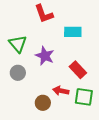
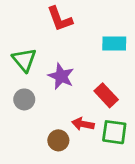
cyan rectangle: (73, 32) -> (114, 43), moved

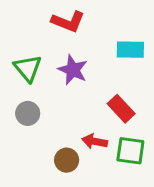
red L-shape: (60, 19) -> (68, 22), turned -48
purple star: (61, 76) -> (73, 70), moved

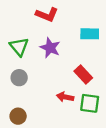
brown circle: (67, 160) -> (18, 116), moved

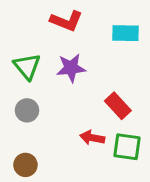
cyan rectangle: (90, 34) -> (125, 33), moved
purple star: (50, 48) -> (71, 68), turned -30

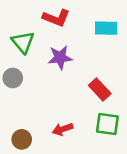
green triangle: (27, 66) -> (23, 42), moved
gray circle: (27, 110) -> (13, 78), moved
red arrow: (92, 138) -> (63, 129), moved, turned -30

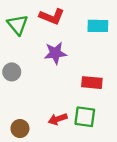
green triangle: (23, 42) -> (18, 25), moved
red rectangle: (100, 90) -> (92, 83), turned -42
green square: (107, 124) -> (85, 117), moved

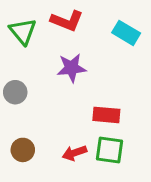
cyan rectangle: (98, 26) -> (126, 33), turned 30
red rectangle: (92, 83) -> (106, 115), moved
brown circle: (20, 129) -> (23, 150), moved

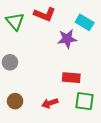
purple star: (71, 68) -> (67, 39), moved
green square: (109, 150) -> (85, 101), moved

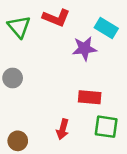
brown circle: (15, 101) -> (18, 141), moved
red arrow: (50, 103) -> (63, 129), turned -56

